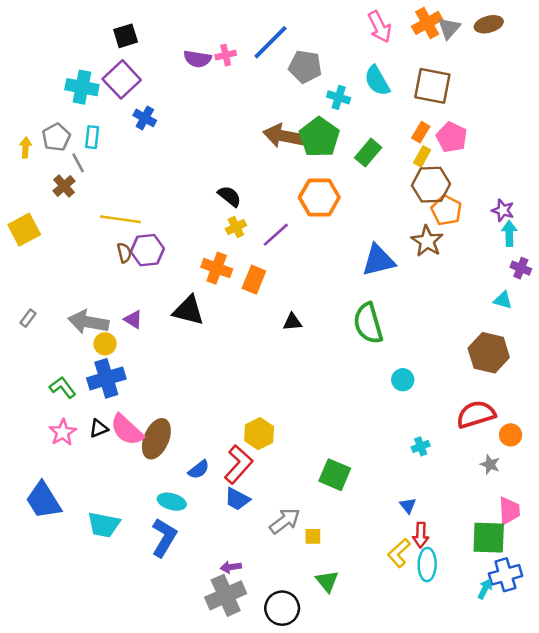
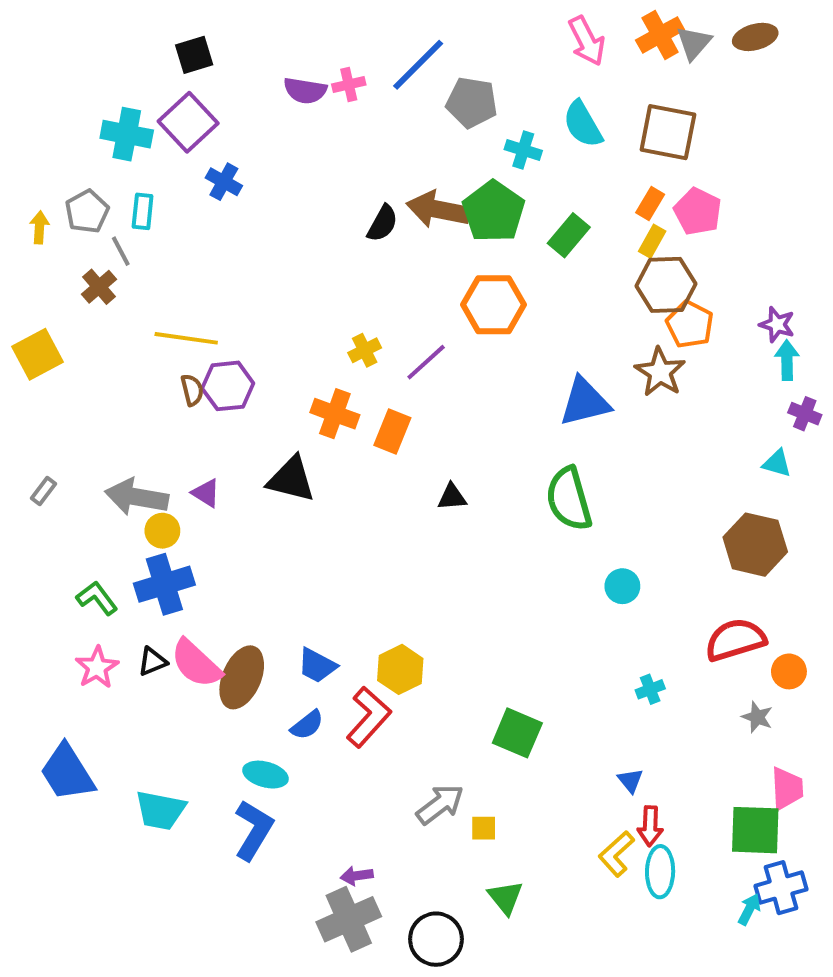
black semicircle: (230, 196) -> (382, 223), moved, turned 80
blue trapezoid: (237, 499) -> (317, 665), moved

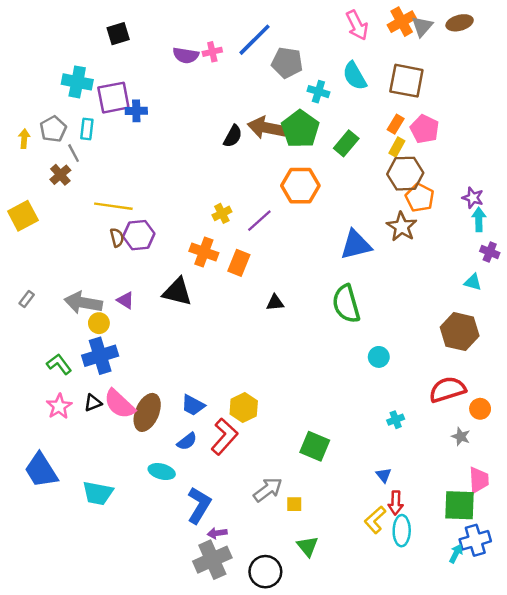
purple square: (188, 122) -> (113, 98), moved, turned 32
blue cross: (224, 182) -> (136, 111), turned -30
blue L-shape: (254, 830) -> (199, 505), moved

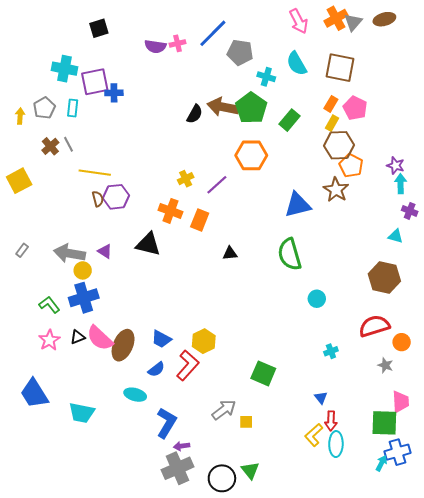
gray line: (74, 153) -> (69, 144), moved
green triangle: (308, 546) -> (250, 470), moved

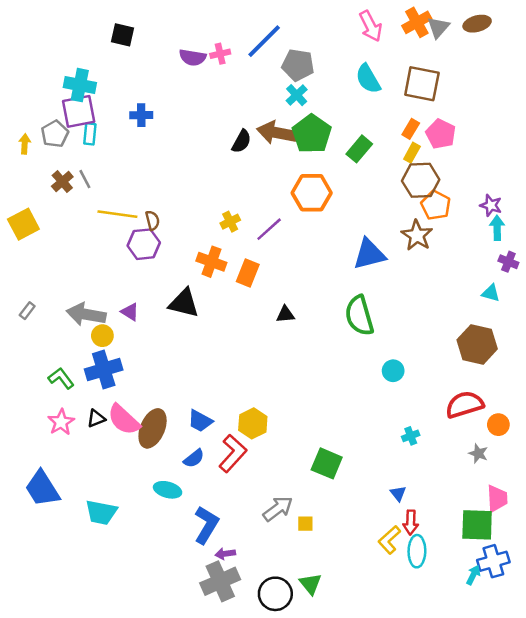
black square: (99, 28) -> (122, 35), turned 30
cyan cross: (266, 77) -> (297, 95), moved, turned 30
purple square: (95, 82) -> (79, 111), moved
brown semicircle: (98, 199) -> (153, 220), moved

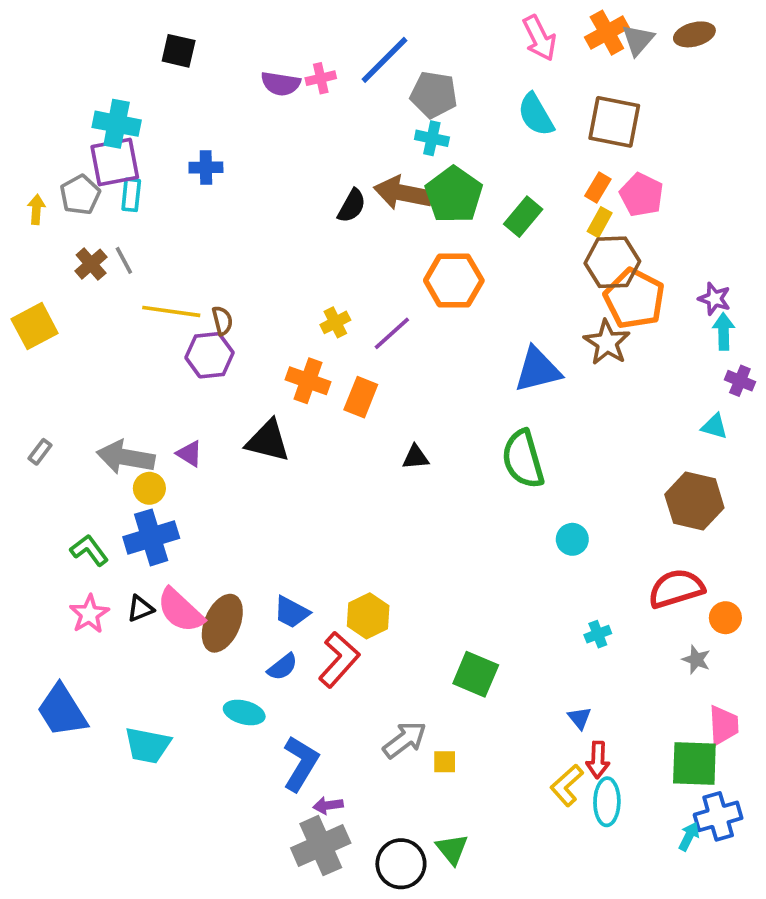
cyan cross: (297, 95) -> (432, 138), turned -35
orange pentagon: (436, 205) -> (634, 299), size x1.4

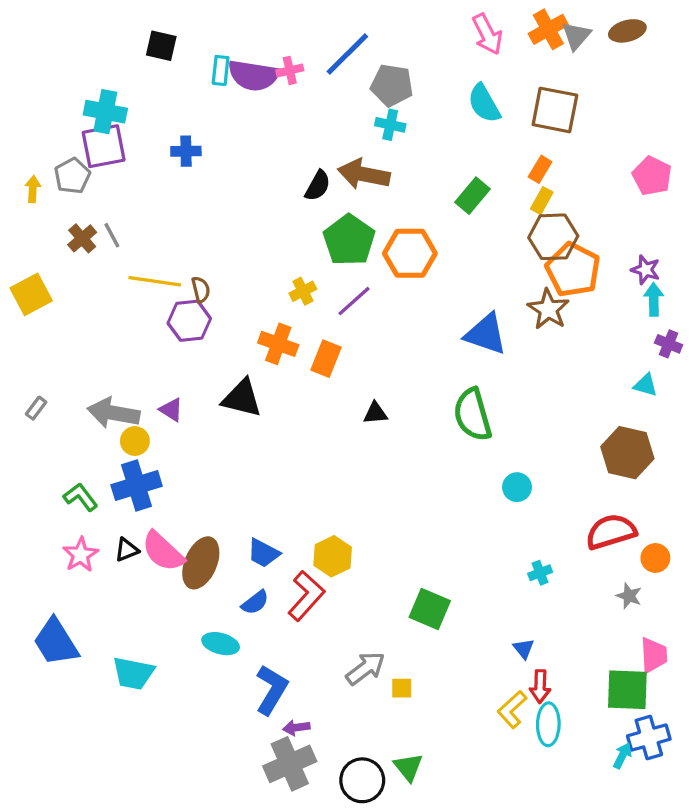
purple semicircle: (281, 84) -> (254, 75), size x1.4
cyan rectangle: (131, 195) -> (221, 70), moved
green pentagon: (454, 195) -> (349, 240), moved
pink pentagon: (642, 195) -> (652, 176), moved
blue triangle: (538, 370) -> (486, 334), turned 33

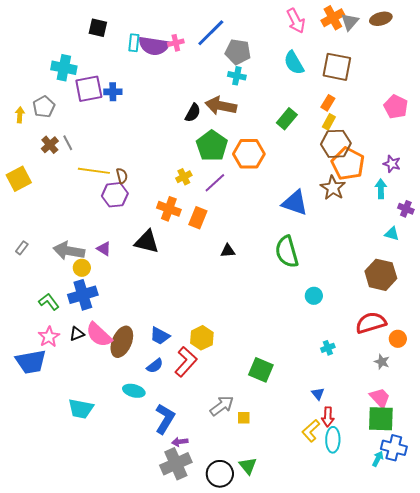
purple square: (104, 146) -> (89, 89), moved
cyan arrow: (654, 299) -> (381, 189), moved
blue trapezoid: (56, 642) -> (31, 362), moved, turned -68
pink trapezoid: (654, 655) -> (380, 398), moved, turned -40
blue cross: (649, 737) -> (394, 448), turned 30

